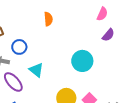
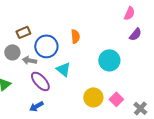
orange semicircle: (48, 19) -> (75, 36), moved
blue circle: (19, 47) -> (46, 46), size x1.5

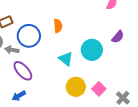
purple semicircle: (135, 34) -> (118, 37), moved
cyan triangle: (63, 69) -> (66, 59), moved

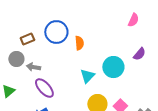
blue circle: (29, 36) -> (56, 32), moved
cyan triangle: (66, 59) -> (87, 76), turned 35

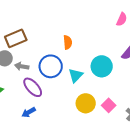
blue circle: (56, 32) -> (51, 66), moved
brown rectangle: (27, 39) -> (16, 38), size x1.5

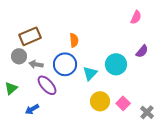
orange semicircle: (68, 42) -> (74, 40), moved
blue arrow: (29, 112) -> (32, 109), moved

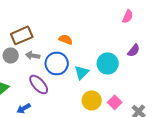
orange semicircle: (74, 40) -> (66, 39), turned -64
gray arrow: (36, 64) -> (33, 55), moved

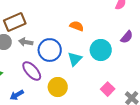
orange semicircle: (66, 39) -> (77, 26), moved
yellow circle: (92, 100) -> (58, 87), moved

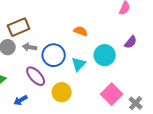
pink square: (108, 89) -> (112, 94), size x1.5

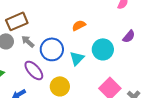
orange semicircle: (81, 31) -> (79, 25), turned -48
gray arrow: (30, 47) -> (28, 41), turned 32

